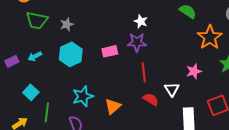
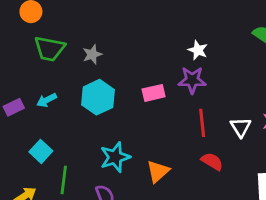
white triangle: (172, 89) -> (241, 127), moved

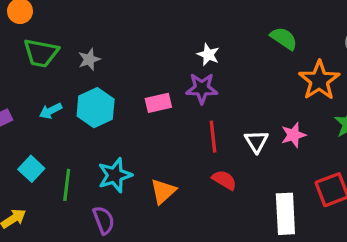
cyan arrow: (47, 100) -> (51, 111), moved
green line: (64, 180) -> (67, 185), moved

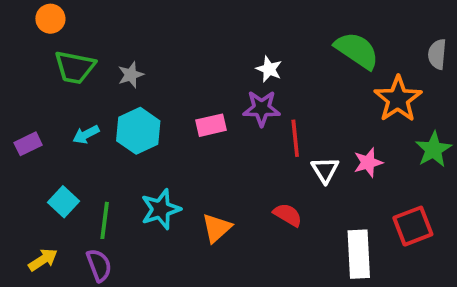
green semicircle: (284, 38) -> (357, 50), size x1.4
red line: (213, 137) -> (295, 138), moved
purple semicircle: (104, 220) -> (99, 265), moved

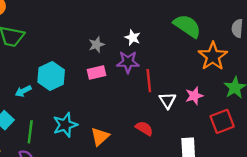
gray star: (131, 75) -> (97, 45), moved
cyan arrow: (86, 135) -> (23, 91), moved
red square: (413, 226) -> (222, 121), moved

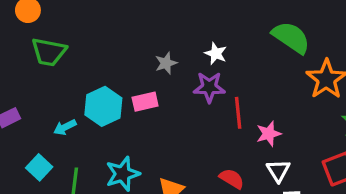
pink rectangle: (97, 72) -> (145, 102), moved
pink star: (194, 96) -> (269, 134), moved
white triangle: (167, 100) -> (278, 171), moved

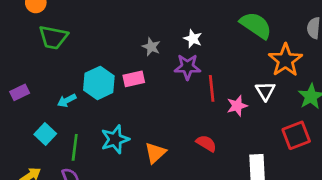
gray star: (166, 63) -> (151, 47), turned -30
white triangle: (278, 171) -> (265, 91), moved

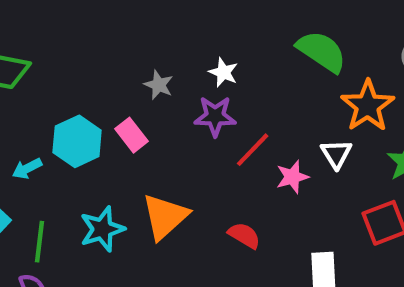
pink rectangle: (134, 79) -> (131, 135), turned 65
red line: (212, 88) -> (253, 150), turned 50
orange triangle: (155, 153) -> (165, 217), moved, size x1.4

